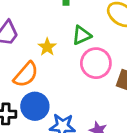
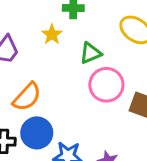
yellow star: (47, 47) -> (52, 34), moved

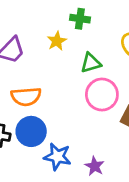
orange semicircle: (27, 97) -> (26, 97), turned 36

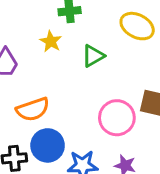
pink circle: (102, 95) -> (117, 118), moved

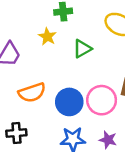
blue circle: (48, 145) -> (69, 102), moved

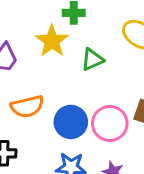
yellow star: (47, 37) -> (52, 41), size x1.5

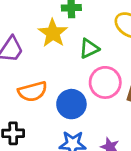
pink circle: (110, 123) -> (105, 82), moved

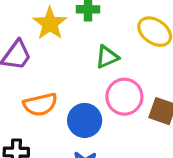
yellow star: (53, 33) -> (50, 24), moved

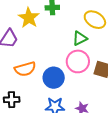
green triangle: (107, 57) -> (80, 38), moved

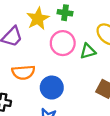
pink circle: (78, 61) -> (63, 43), moved

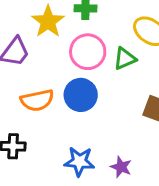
blue circle: (52, 88) -> (81, 95), moved

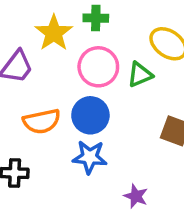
blue star: (79, 162) -> (90, 157), moved

